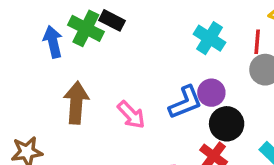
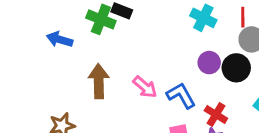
blue arrow: (53, 42) -> (60, 39), moved, turned -55
blue L-shape: (185, 102) -> (181, 96), moved, turned -92
black circle: (227, 124) -> (236, 68), moved

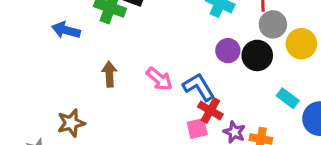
brown arrow: (99, 81) -> (109, 74), size x0.7
red cross: (216, 114) -> (210, 110), moved

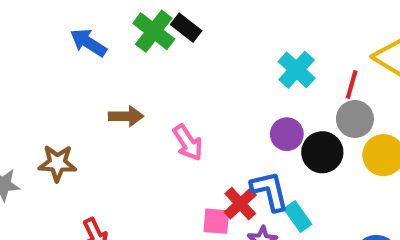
brown arrow: (109, 74) -> (126, 116), turned 75
blue L-shape: (199, 87) -> (270, 191), moved
cyan rectangle: (288, 98) -> (298, 216), moved

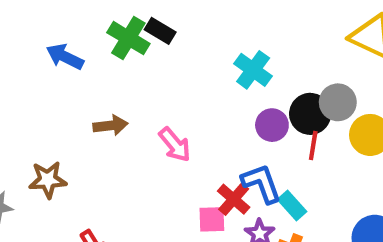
cyan cross: (297, 70) -> (253, 70), moved
red line: (352, 85) -> (313, 145), moved
black circle: (322, 152) -> (310, 114), moved

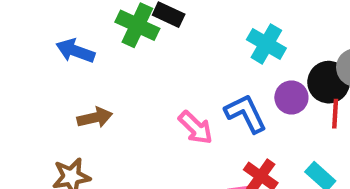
brown arrow: (111, 125) -> (95, 118), moved
blue L-shape: (261, 183) -> (246, 113), moved

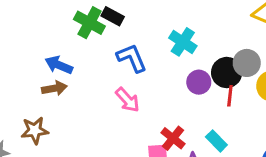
blue arrow: (75, 51) -> (59, 65), moved
blue L-shape: (246, 113) -> (132, 58), moved

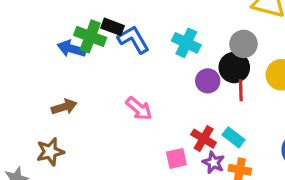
blue L-shape: (132, 58) -> (133, 40), moved
gray circle: (247, 63) -> (243, 44), moved
blue arrow: (59, 65) -> (71, 49), moved
red cross: (173, 138) -> (204, 139), moved

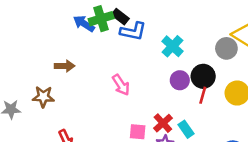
green cross: (90, 36) -> (101, 19), turned 35
blue L-shape: (133, 40) -> (133, 31), turned 115
gray circle: (243, 44) -> (226, 48), moved

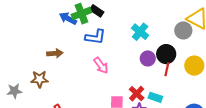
blue L-shape: (133, 31) -> (95, 37), moved
cyan rectangle: (186, 129) -> (155, 97), turned -32

